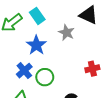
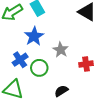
gray star: (66, 32) -> (61, 50), moved

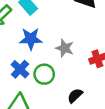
blue star: (34, 36) -> (31, 39), turned -30

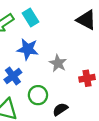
green circle: (44, 74) -> (38, 95), moved

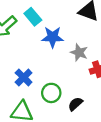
blue star: (28, 49) -> (53, 37), moved
gray star: (58, 63) -> (79, 53), moved

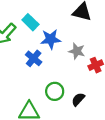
blue cross: (24, 77) -> (34, 58), moved

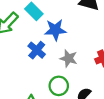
gray star: (77, 51) -> (69, 58), moved

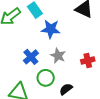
blue cross: (37, 50) -> (31, 57), moved

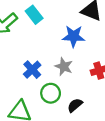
blue star: (51, 29) -> (74, 36), moved

